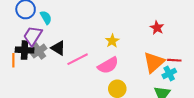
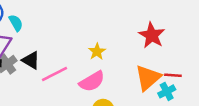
red star: (157, 28) -> (152, 35), size x1.5

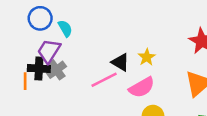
black triangle: (31, 60) -> (120, 62), moved

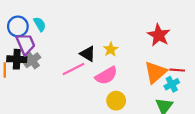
blue circle: (40, 18) -> (18, 26), moved
purple trapezoid: (49, 51) -> (26, 44), turned 125

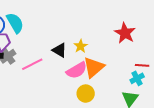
cyan semicircle: (40, 24) -> (15, 23), size x1.5
pink line: (74, 69) -> (32, 64), moved
orange triangle: (155, 72) -> (94, 67), moved

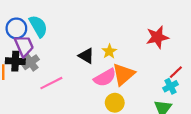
red star: (125, 33) -> (157, 37), turned 30
pink line: (32, 64) -> (51, 83), moved
red line: (142, 65) -> (176, 72), turned -48

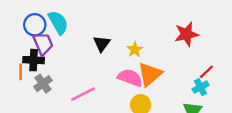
black triangle: (86, 56) -> (102, 44), moved, turned 35
gray cross: (31, 62) -> (43, 84), moved
pink semicircle: (105, 78) -> (130, 78), turned -130
pink line: (51, 83) -> (83, 94), moved

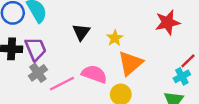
purple trapezoid: (43, 44) -> (36, 49), moved
pink semicircle: (130, 78) -> (94, 74), moved
gray cross: (43, 84) -> (38, 73), moved

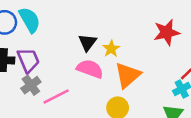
black triangle: (81, 32) -> (87, 42), moved
pink semicircle: (94, 74) -> (90, 69), moved

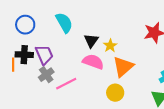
cyan semicircle: (30, 20) -> (64, 23), moved

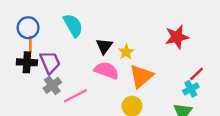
orange line: (13, 65) -> (30, 44), moved

